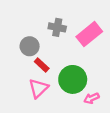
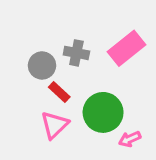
gray cross: (57, 27) -> (76, 53), moved

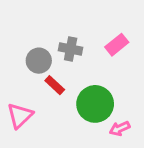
pink rectangle: (127, 48) -> (117, 45), size x0.7
pink triangle: (55, 125) -> (20, 116), moved

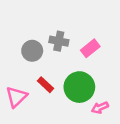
pink rectangle: (117, 45) -> (90, 48), moved
red rectangle: (55, 85) -> (45, 85), moved

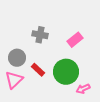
gray cross: (59, 41) -> (40, 35), moved
gray circle: (32, 51) -> (17, 58), moved

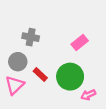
gray cross: (40, 35) -> (31, 37), moved

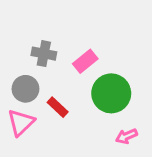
pink rectangle: (80, 42) -> (85, 61), moved
green circle: (70, 77) -> (111, 93), moved

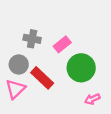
red rectangle: (58, 107) -> (42, 78), size x1.5

